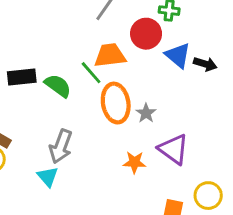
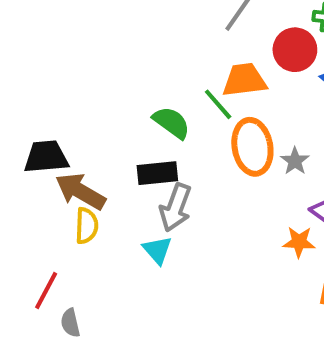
black rectangle: (22, 77) -> (157, 173), moved
orange star: (134, 162) -> (299, 242), moved

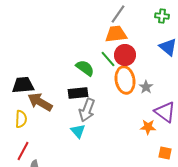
red circle: (295, 50) -> (125, 55), moved
orange trapezoid: (244, 80) -> (116, 34), moved
yellow semicircle: (87, 226) -> (21, 119), moved

